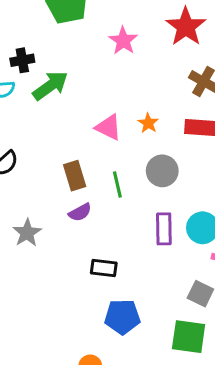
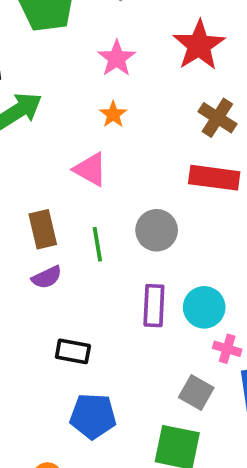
orange star: (148, 123) -> (113, 114), moved

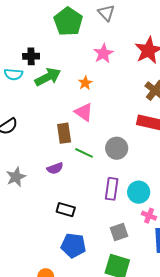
orange star: (113, 114) -> (85, 83), moved
brown rectangle: (43, 229) -> (64, 133), moved
green line: (97, 244) -> (84, 153), turned -60
gray square: (196, 393) -> (119, 232), moved, turned 36

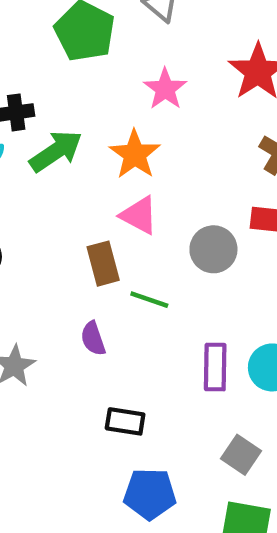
orange star: (85, 83) -> (135, 154), size x1.6
gray circle: (117, 148) -> (213, 249), moved
purple semicircle: (55, 168) -> (93, 338), turned 98
gray square: (119, 232) -> (241, 455), turned -30

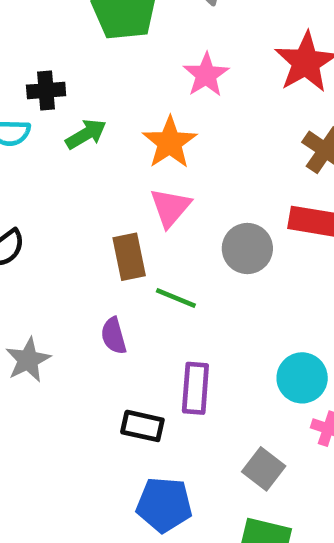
green arrow: (56, 151) -> (86, 134), size x0.7
pink triangle: (139, 215) -> (170, 208), turned 39
purple rectangle: (215, 367) -> (195, 388), moved

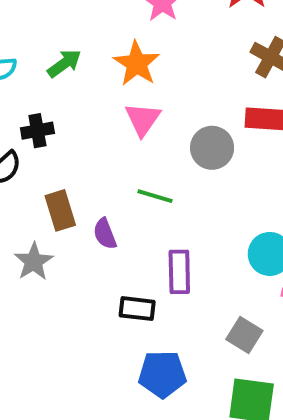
black cross: (46, 90) -> (37, 131), moved
brown rectangle: (129, 257) -> (60, 210), moved

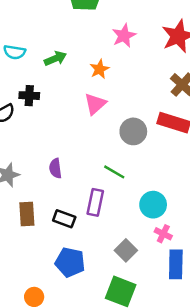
orange star: (137, 64) -> (99, 69), size x0.7
green line: (155, 196) -> (114, 172), moved
brown rectangle: (60, 210) -> (27, 214), moved

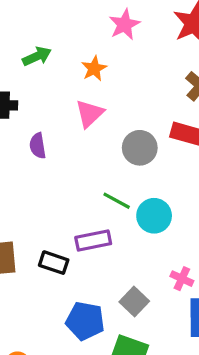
purple semicircle: (55, 168) -> (38, 146), moved
purple rectangle: (95, 202) -> (93, 241), turned 68
cyan circle: (153, 205) -> (154, 216), moved
blue pentagon: (70, 262) -> (85, 321), moved

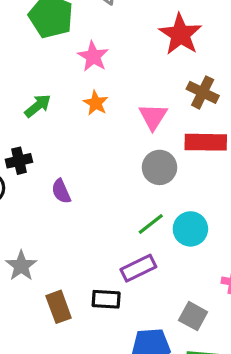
pink star: (124, 25) -> (93, 56), moved
pink triangle: (90, 114) -> (153, 117), moved
green line: (117, 201) -> (151, 224), turned -52

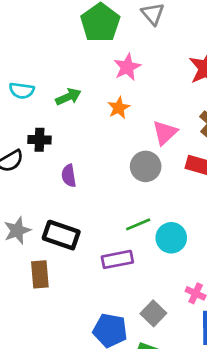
gray circle: (160, 167) -> (146, 166), moved
black rectangle: (106, 299) -> (61, 235), moved, size x1.4

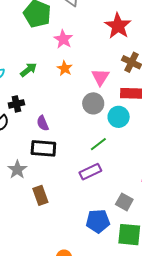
black rectangle: (61, 235) -> (43, 148), moved
cyan circle: (171, 238) -> (119, 117), moved

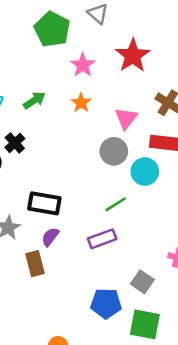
red star: (118, 26) -> (133, 56), moved
black cross: (16, 104) -> (15, 143), turned -35
purple semicircle: (43, 123) -> (50, 237), moved, turned 56

